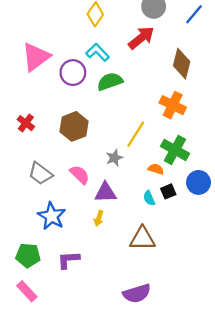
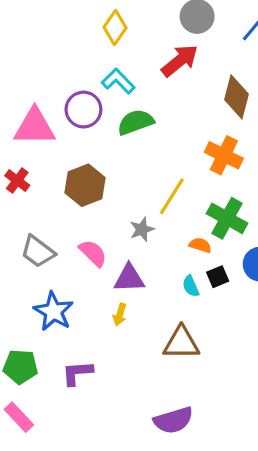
pink triangle: (36, 57) -> (35, 127), moved, turned 36

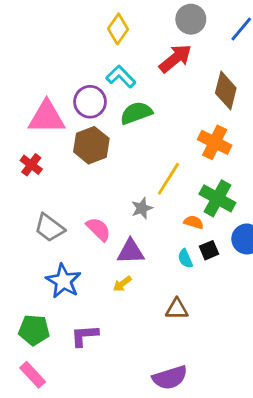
brown hexagon: (85, 185) -> (91, 145), moved
yellow arrow: (120, 315) -> (122, 284), turned 36
brown triangle: (181, 343) -> (177, 309), size x0.7

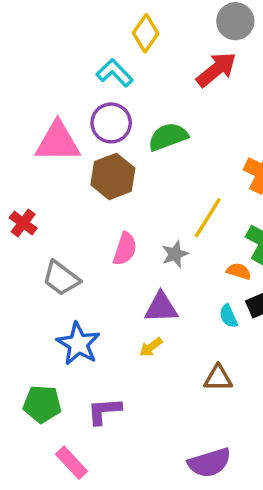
cyan L-shape: (121, 77) -> (115, 73), moved
red cross: (31, 165) -> (23, 223), moved
pink semicircle: (98, 229) -> (125, 249), moved, turned 64
pink rectangle: (33, 375) -> (71, 463), moved

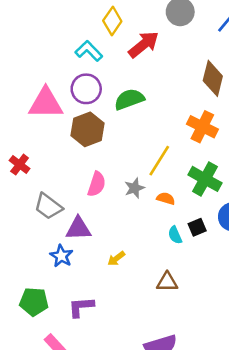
red arrow: (216, 69) -> (144, 44), moved
orange semicircle: (239, 271) -> (166, 199), moved
purple triangle: (161, 307) -> (78, 229), moved
blue star: (78, 344) -> (61, 256), size x0.7

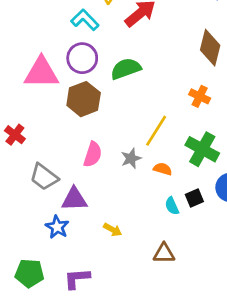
orange cross: (202, 127) -> (200, 96), size x0.7
yellow arrow: (116, 259) -> (113, 230), turned -114

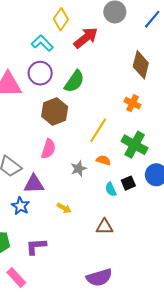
green semicircle: (126, 69) -> (74, 81), turned 145
brown hexagon: (84, 99) -> (55, 112), moved
gray star: (131, 158) -> (79, 169), moved

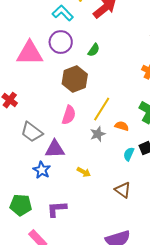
green semicircle: (74, 81) -> (94, 50), size x0.6
yellow line: (98, 130) -> (102, 109), moved
cyan semicircle: (111, 189) -> (129, 154), turned 48
brown triangle: (104, 227) -> (123, 190), turned 36

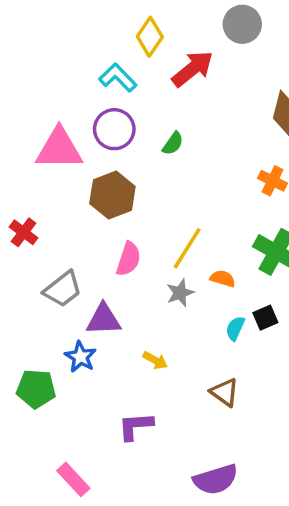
brown hexagon: (75, 79) -> (112, 195), moved
gray trapezoid: (32, 132) -> (63, 289), turned -75
green pentagon: (21, 205) -> (36, 389), moved
purple L-shape: (57, 209) -> (136, 426), moved

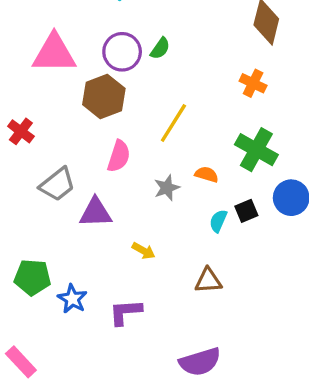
purple circle: (114, 129) -> (122, 52), moved
yellow line: (187, 248) -> (173, 123), moved
blue star: (80, 357) -> (72, 299), moved
brown triangle: (224, 392) -> (208, 281), turned -40
pink rectangle: (73, 479) -> (21, 362), moved

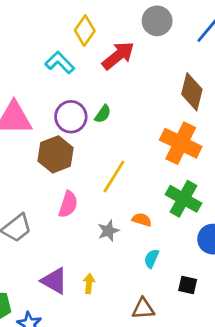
orange cross: (253, 83) -> (181, 143), size x1.8
black square: (246, 211) -> (188, 285), moved, turned 36
purple triangle: (96, 213) -> (54, 281), moved, turned 32
yellow arrow: (144, 251) -> (89, 284), turned -114

